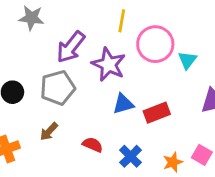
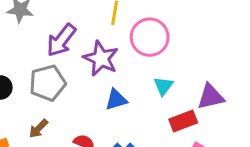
cyan triangle: (187, 60) -> (163, 86), moved
red rectangle: (157, 113) -> (183, 121), moved

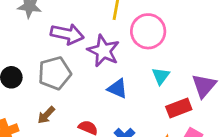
purple arrow: (61, 40) -> (67, 34), turned -116
purple triangle: (211, 97) -> (204, 86), turned -36
blue triangle: (116, 100) -> (117, 88), turned 40

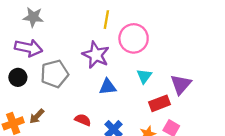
purple arrow: (67, 34) -> (29, 48), moved
blue triangle: (117, 88) -> (108, 87), turned -30
brown arrow: (46, 115) -> (37, 116), moved

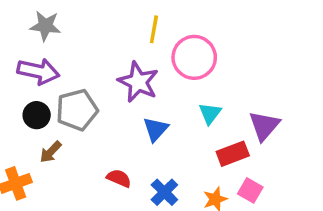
black circle: (18, 77) -> (37, 115), moved
blue triangle: (108, 87) -> (156, 129), turned -42
brown arrow: (37, 116) -> (51, 152), moved

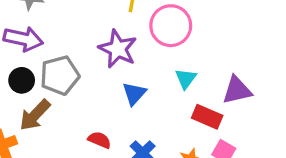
purple triangle: (264, 126) -> (237, 90), turned 36
brown arrow: (51, 152) -> (35, 115), size x1.5
red rectangle: (233, 154) -> (207, 117), turned 44

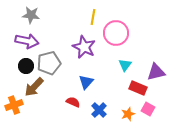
blue triangle: (134, 94) -> (86, 82), moved

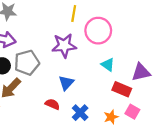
purple star: (84, 47) -> (64, 46), turned -30
cyan triangle: (125, 65) -> (108, 65), turned -32

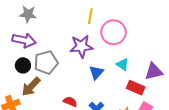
blue triangle: (66, 83) -> (96, 73), moved

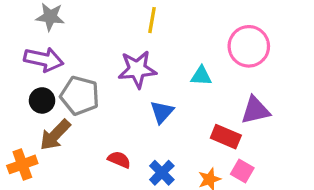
pink circle: (113, 32) -> (249, 46), moved
gray pentagon: (46, 62) -> (80, 96), turned 30
cyan triangle: (123, 64) -> (201, 76), moved, turned -32

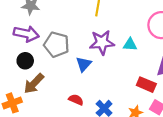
purple star: (137, 69) -> (102, 42), moved
gray pentagon: (80, 96) -> (57, 45), moved
blue triangle: (162, 112) -> (84, 64), moved

